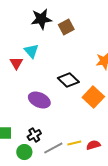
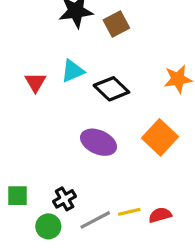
cyan triangle: (31, 51) -> (73, 71), moved, turned 49
black diamond: (68, 80) -> (111, 89), moved
purple ellipse: (39, 100) -> (99, 142), moved

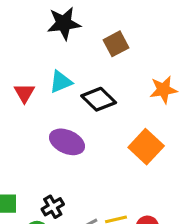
brown square: (116, 24) -> (116, 44), moved
purple ellipse: (99, 142) -> (67, 142), moved

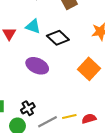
cyan triangle: (61, 82) -> (33, 26), turned 42

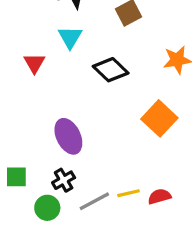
cyan triangle: (33, 26) -> (70, 37), moved, turned 42
purple ellipse: (37, 66) -> (68, 136), moved, turned 40

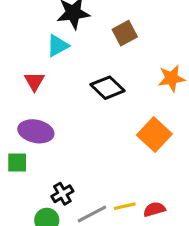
cyan triangle: (70, 37) -> (58, 46), moved, turned 30
purple ellipse: (68, 136) -> (36, 131), moved, turned -52
green square: (16, 177) -> (17, 163), moved

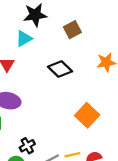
orange square: (154, 134) -> (87, 115), moved

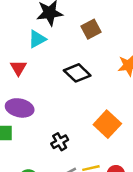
black cross: (27, 146) -> (60, 142), moved

